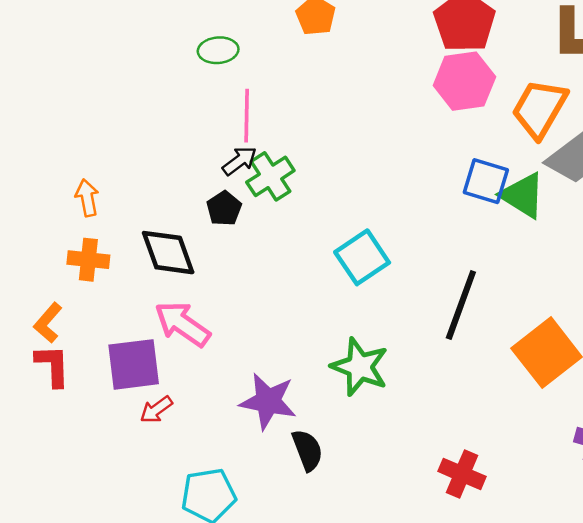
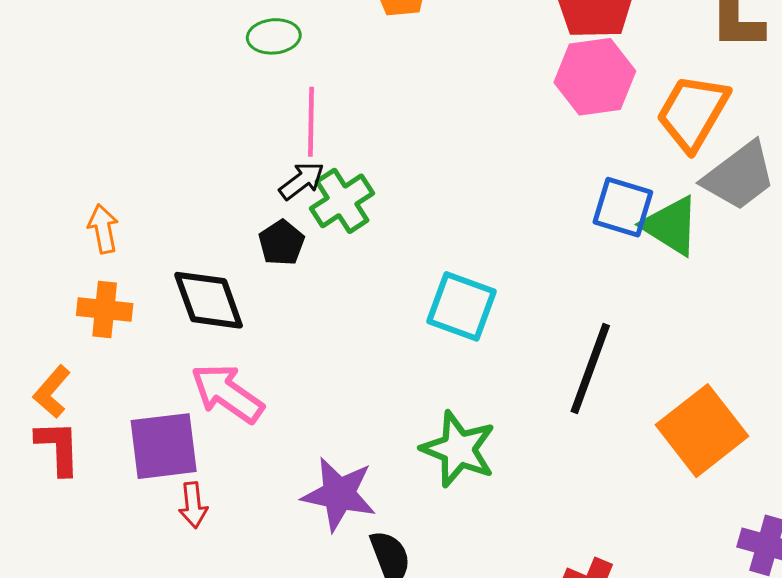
cyan square: (362, 257) -> (462, 306), turned -36
red arrow: (156, 410) -> (193, 505), turned -60

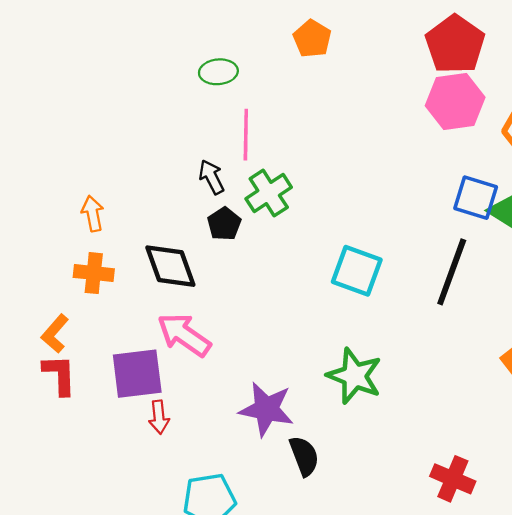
black arrow: (302, 181) -> (212, 177), moved, turned -80
black line: (590, 368) -> (452, 272), moved

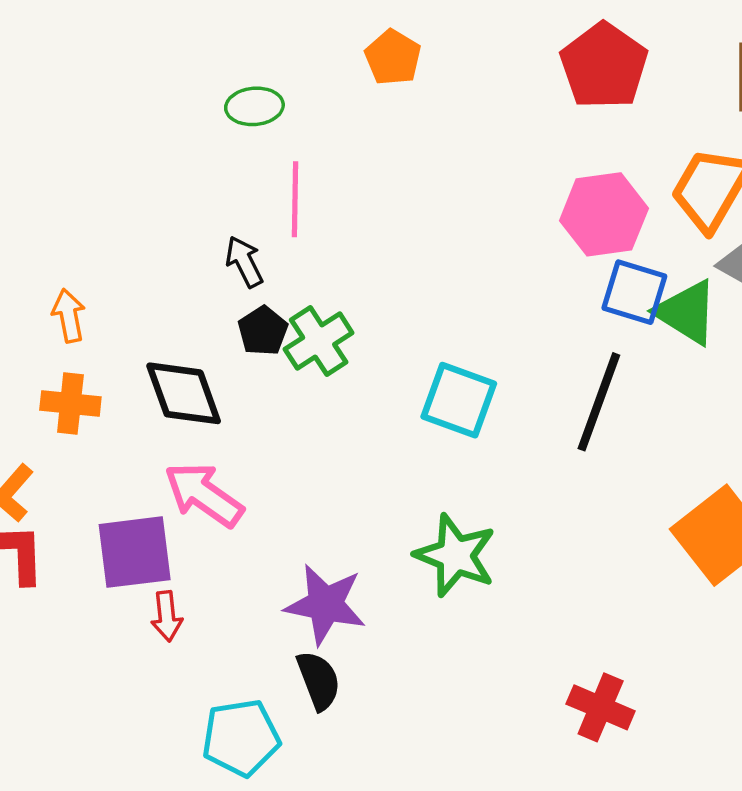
pink hexagon: (455, 102) -> (604, 214), moved
green cross: (269, 193) -> (319, 341), moved
black semicircle: (304, 456) -> (319, 680), moved

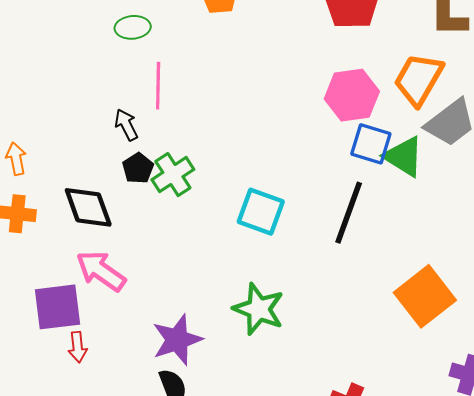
purple star: (325, 604) -> (177, 340), turned -30

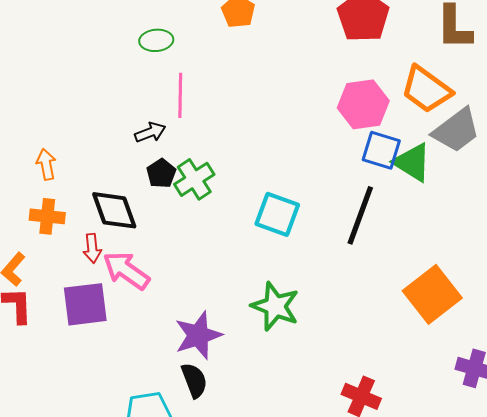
orange trapezoid: (419, 79) -> (426, 89), turned -84
black arrow: (126, 125) -> (150, 132), turned 96
red arrow: (78, 347) -> (92, 248), moved

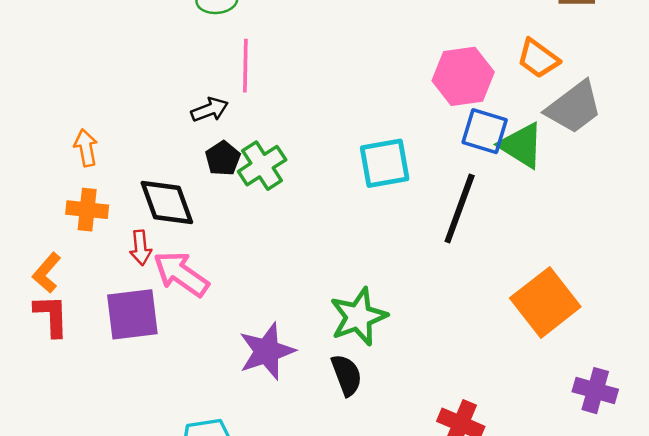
orange trapezoid: (426, 89) -> (538, 58), size x0.7
cyan square: (277, 214) -> (385, 163), moved, turned -30
green star: (275, 306) -> (358, 317), turned 30
black semicircle: (194, 380) -> (347, 375), moved

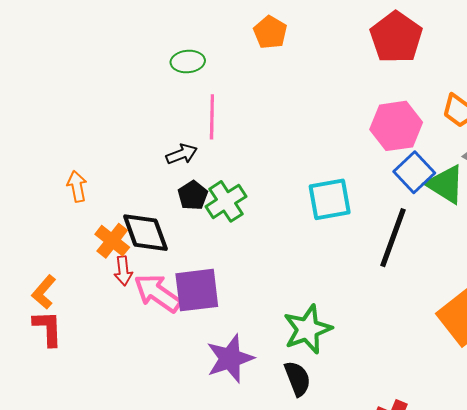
blue square: (485, 131) -> (414, 172), turned 30
orange cross: (87, 210) -> (112, 241), moved, turned 32
purple square: (132, 314) -> (197, 290), moved

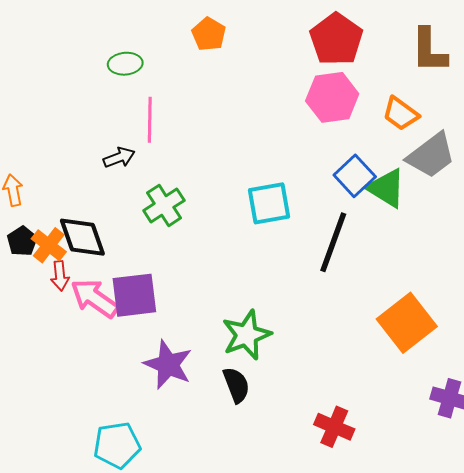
pink hexagon: (396, 126) -> (332, 97), moved
black pentagon: (193, 195) -> (22, 241), moved
purple star: (230, 358) -> (168, 365), turned -30

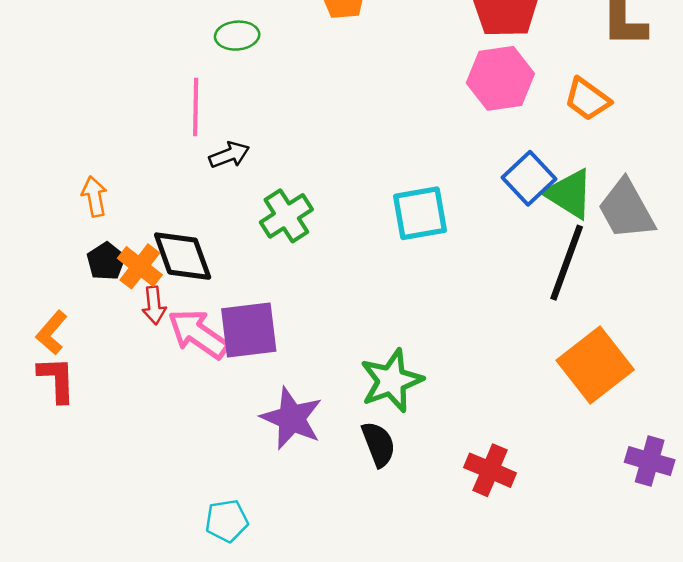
pink line: (150, 120) -> (196, 107), moved
gray trapezoid: (431, 155) -> (626, 209), moved, turned 98
black line: (333, 242) -> (567, 263), moved
red cross: (334, 427) -> (490, 470), moved
cyan pentagon: (117, 445) -> (227, 521), size x0.7

